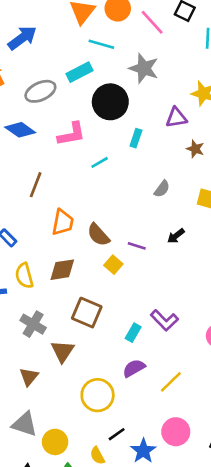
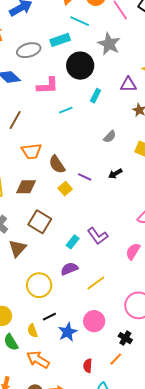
orange trapezoid: (63, 222) -> (31, 151), turned 65

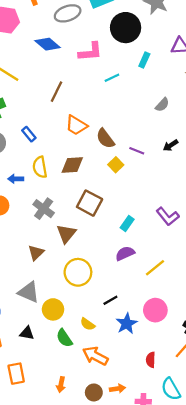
orange trapezoid: (31, 151) -> (76, 125), turned 40
purple L-shape: (98, 236) -> (168, 216), moved
yellow circle: (39, 285) -> (78, 272), moved
black line: (49, 317) -> (110, 300), moved
yellow semicircle: (33, 331) -> (88, 324), turned -32

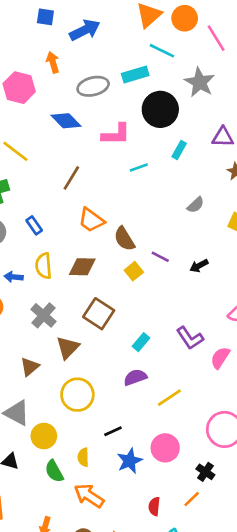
black arrow: (171, 145) -> (199, 266), moved
yellow semicircle: (88, 324) -> (83, 457), turned 48

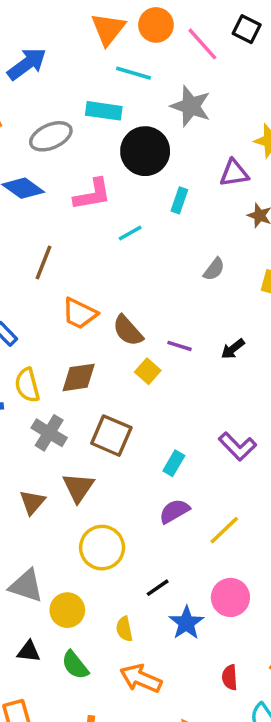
cyan rectangle: (135, 74) -> (104, 111), turned 35
gray cross: (43, 315) -> (49, 433), moved
brown triangle: (30, 367) -> (32, 502), moved
green semicircle: (54, 471) -> (75, 665), moved

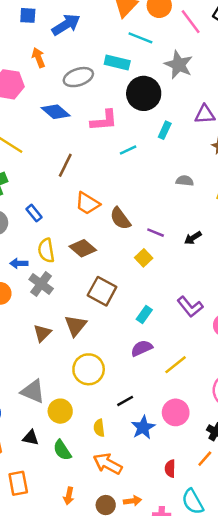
gray semicircle: (214, 269) -> (185, 181), turned -126
yellow square: (148, 371) -> (144, 258), moved
brown diamond: (79, 377) -> (83, 248), turned 44
gray cross: (49, 433) -> (41, 284), moved

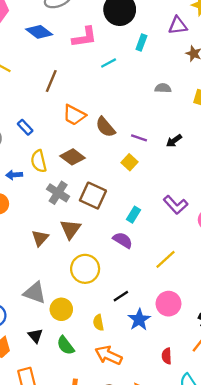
gray cross: (41, 284) -> (58, 193), moved
purple semicircle: (142, 348) -> (123, 240), moved, turned 60
black triangle: (31, 438) -> (35, 336), turned 42

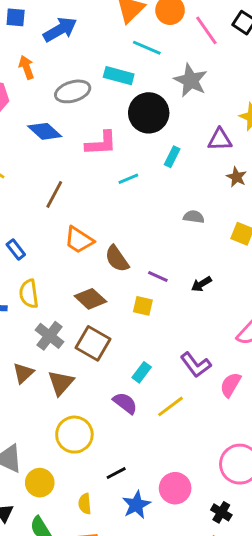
brown diamond: (72, 157) -> (90, 299), moved
yellow square: (129, 162) -> (143, 306), turned -35
brown triangle: (40, 238) -> (23, 373), moved
yellow line: (166, 259) -> (171, 406), moved

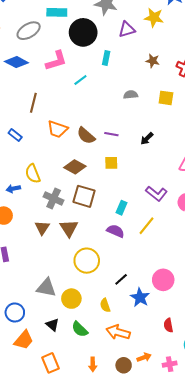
purple triangle: (220, 140) -> (127, 29), moved
blue rectangle: (16, 249) -> (15, 135), moved
purple line: (158, 276) -> (111, 134), moved

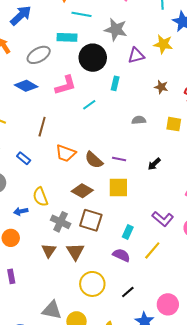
yellow square: (111, 163) -> (118, 187), size x1.5
black line: (121, 279) -> (128, 292), moved

